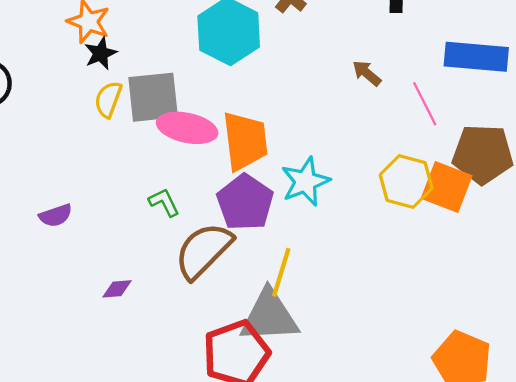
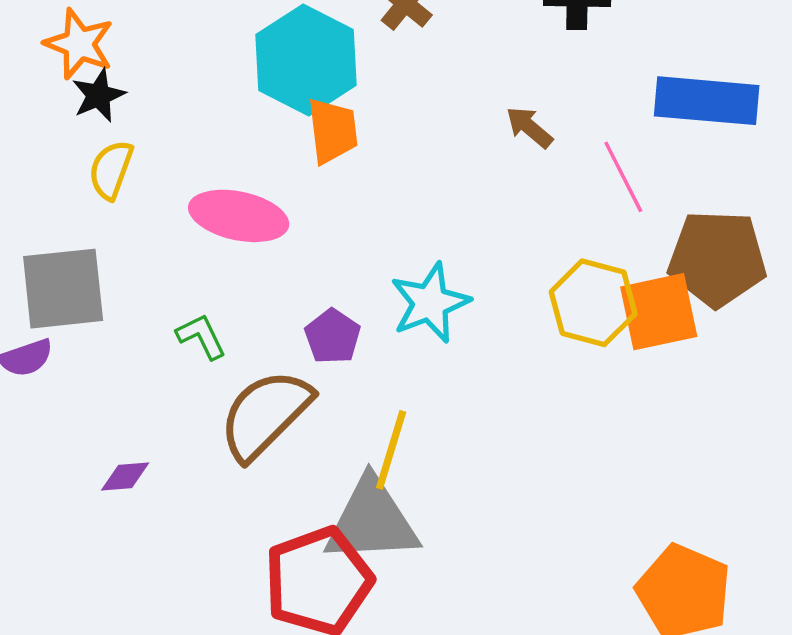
gray square: (153, 97) -> (63, 289), moved
orange trapezoid: (245, 141) -> (333, 131), moved, size x0.7
orange square: (447, 187) -> (659, 312), turned -33
purple pentagon: (245, 202) -> (333, 336), size x0.6

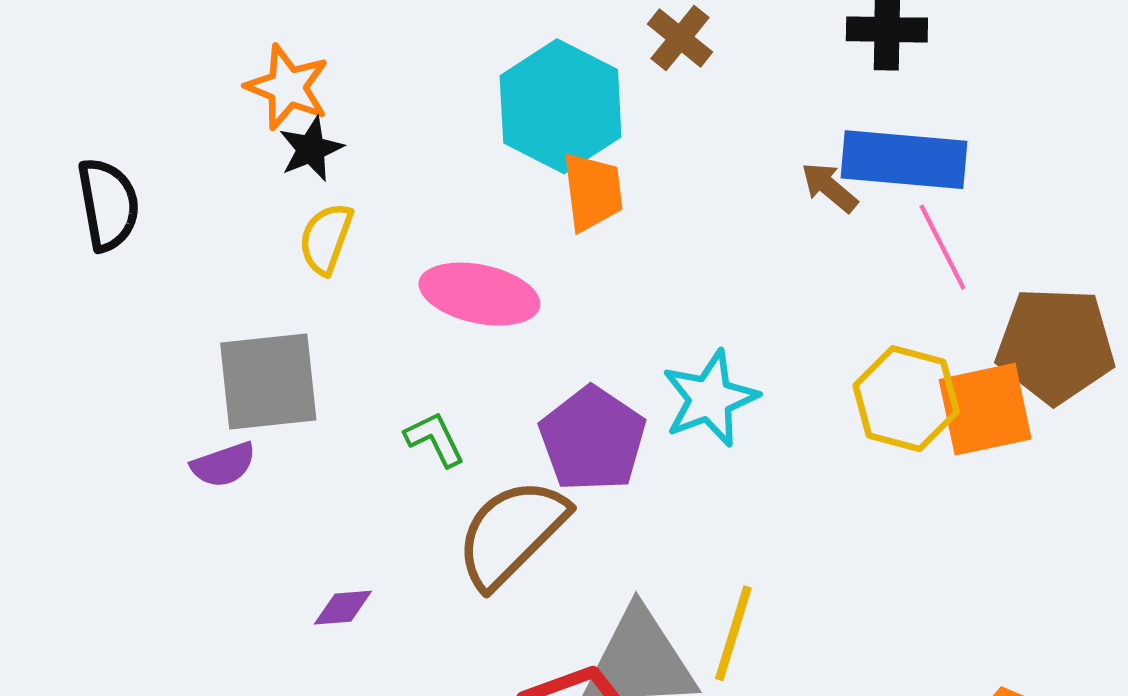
blue rectangle: (707, 101) -> (904, 160), moved
purple pentagon: (333, 336) -> (593, 439), size x1.6
yellow line: (391, 450) -> (733, 633), moved

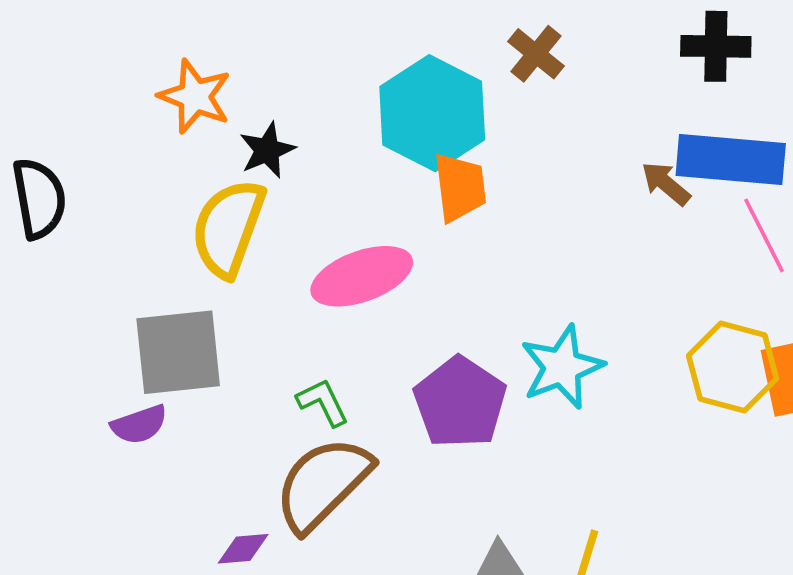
black star: (311, 149) -> (267, 150), moved
yellow semicircle: (326, 239) -> (228, 228), size x1.6
pink ellipse: (479, 294) -> (362, 276), turned -32
brown semicircle: (511, 533) -> (323, 484), moved

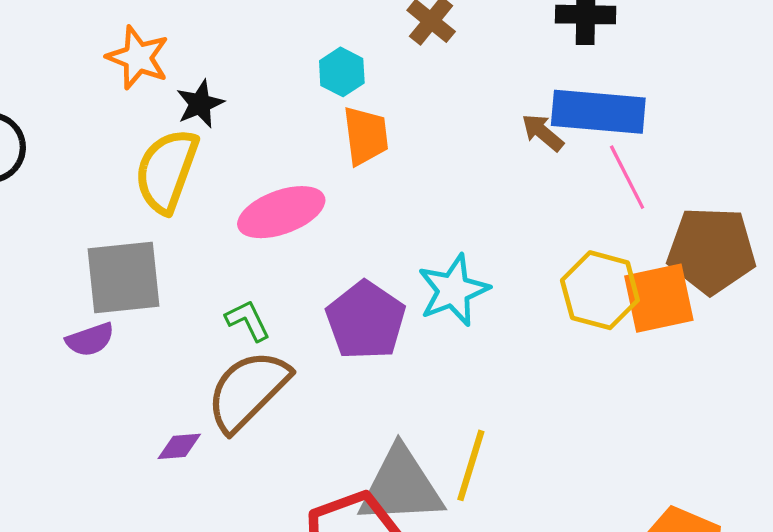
cyan hexagon: (432, 113) -> (342, 72), size x0.5

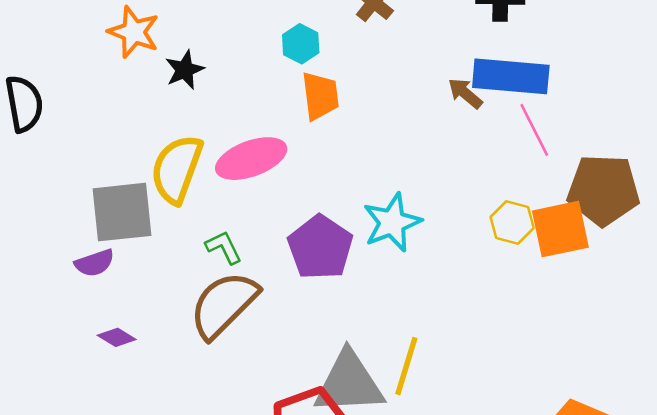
yellow semicircle: (167, 171) -> (177, 169), moved
yellow hexagon: (600, 290) -> (512, 223), size x0.7
purple diamond: (179, 446) -> (117, 337), moved, turned 36

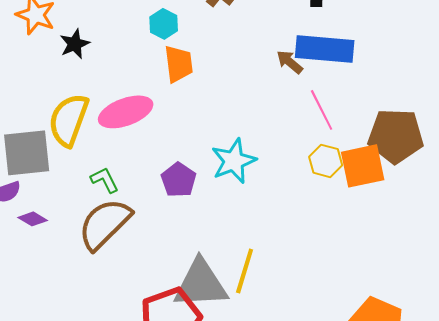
pink line: (534, 130) -> (322, 110), moved
purple pentagon: (320, 247) -> (179, 180), size x0.7
purple diamond: (117, 337) -> (33, 219), moved

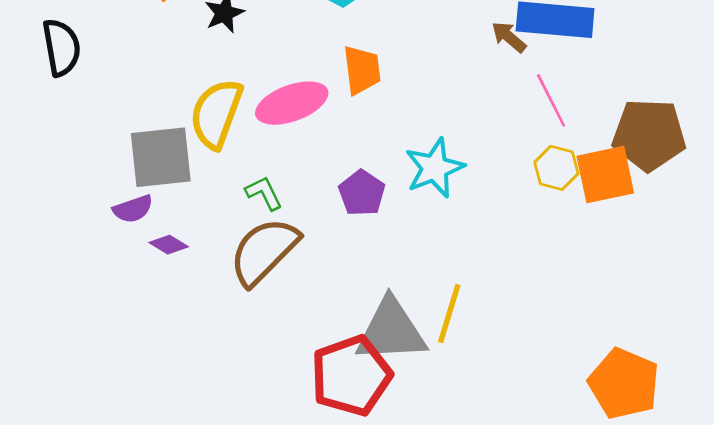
orange trapezoid: (179, 64) -> (362, 70), moved

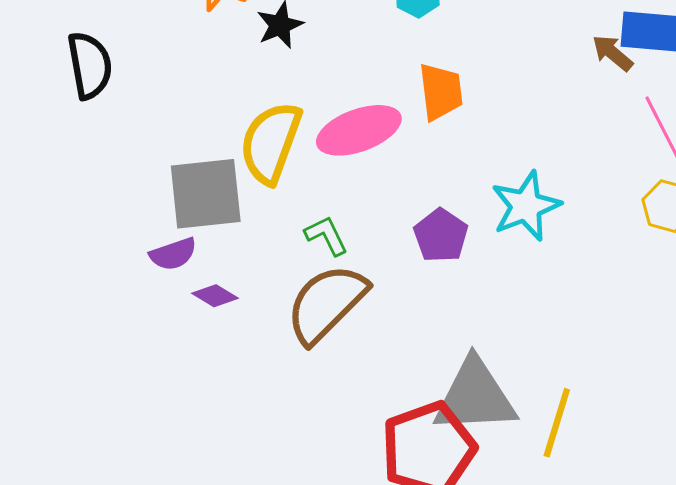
yellow line: (449, 313) -> (557, 423), moved

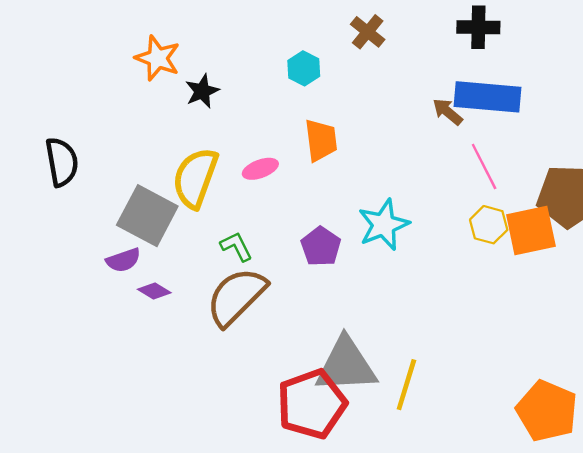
black semicircle: (90, 65) -> (62, 162), moved
pink ellipse: (359, 130) -> (260, 169), size x0.6
gray square: (206, 194) -> (147, 216), turned 34

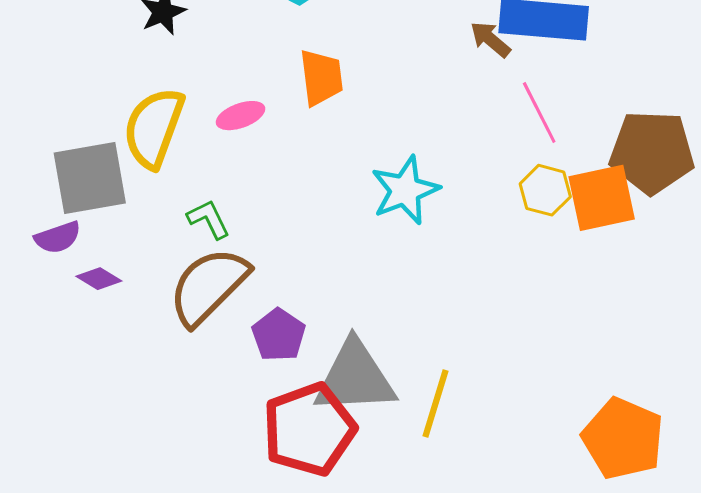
gray square: (147, 216) -> (90, 178), turned -38
purple pentagon: (321, 246) -> (279, 335), moved

